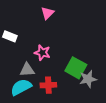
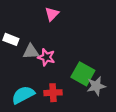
gray triangle: (27, 70) -> (31, 52), moved

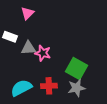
pink triangle: (52, 14) -> (27, 13), moved
gray star: (96, 86) -> (77, 88), moved

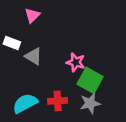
gray triangle: (28, 48) -> (33, 56), turned 35
pink star: (43, 53) -> (76, 62), moved

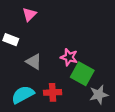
gray triangle: (33, 56) -> (34, 62), moved
gray star: (90, 103) -> (99, 95), moved

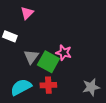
gray triangle: (34, 62) -> (31, 57), turned 35
green square: (82, 74) -> (48, 62), moved

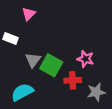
pink star: (64, 53) -> (85, 59), moved
red cross: (48, 85) -> (73, 80), moved

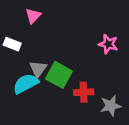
pink star: (85, 59) -> (108, 44), moved
cyan semicircle: (22, 92) -> (26, 84), moved

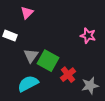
cyan semicircle: (26, 84) -> (28, 84), moved
red cross: (84, 92) -> (68, 75), turned -35

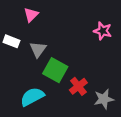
pink star: (88, 36) -> (103, 31), moved
gray triangle: (31, 56) -> (38, 49), moved

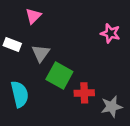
red cross: (78, 86) -> (84, 93), turned 36
cyan semicircle: (32, 97) -> (20, 94), moved, turned 105

